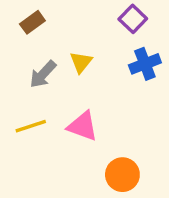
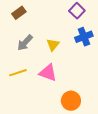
yellow triangle: (81, 62) -> (53, 45), moved

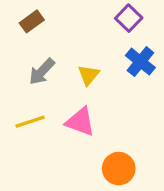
blue cross: (84, 37) -> (140, 62), turned -30

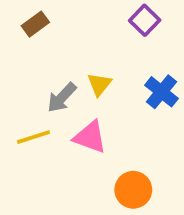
blue cross: (140, 62) -> (162, 92), moved
gray arrow: (42, 72) -> (62, 97), moved

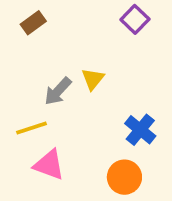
blue cross: (162, 92) -> (140, 130), moved
pink triangle: (90, 137) -> (49, 165), moved

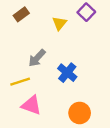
yellow triangle: (93, 79) -> (59, 23), moved
blue cross: (140, 130) -> (67, 73), moved

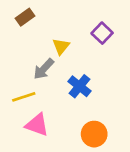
purple square: (86, 12) -> (102, 33), moved
yellow triangle: (59, 23) -> (61, 46), moved

